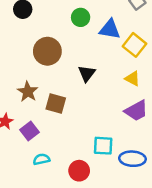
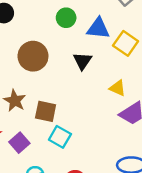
black triangle: (87, 73) -> (82, 61), moved
yellow triangle: (132, 78) -> (118, 88), moved
cyan square: (103, 146) -> (60, 137), moved, turned 30

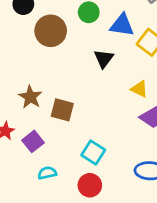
brown circle: (33, 56) -> (51, 31), moved
cyan square: (60, 137) -> (93, 153), moved

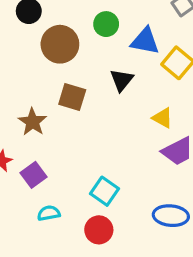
brown square: (62, 110) -> (72, 97), moved

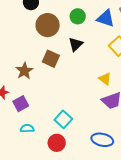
blue triangle: (145, 41) -> (106, 18), moved
black triangle: (122, 80) -> (76, 44), moved

